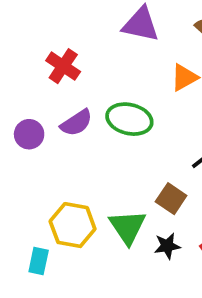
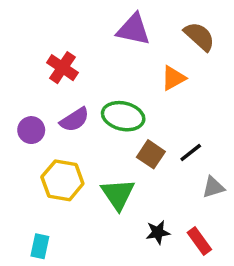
brown square: (171, 199) -> (151, 154), moved
yellow hexagon: (73, 225) -> (62, 180), moved
green triangle: (127, 227) -> (118, 194), moved

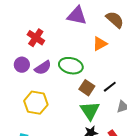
purple circle: (31, 130) -> (22, 65), moved
green triangle: (118, 194) -> (90, 111), moved

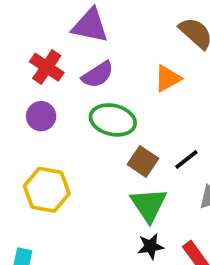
purple triangle: (77, 16) -> (90, 26), moved
purple circle: (22, 65) -> (41, 116), moved
purple semicircle: (43, 68) -> (98, 75), moved

